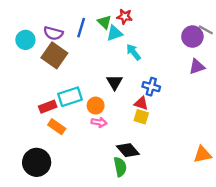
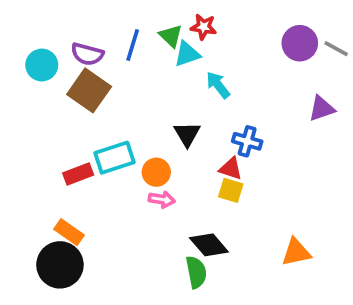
purple circle: (192, 37) -> (300, 43), moved
orange rectangle: (57, 127) -> (69, 232), moved
orange triangle: (202, 155) -> (296, 252), moved

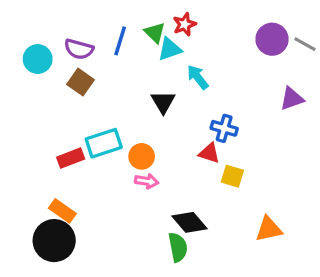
red star: (204, 27) -> (185, 24), turned -30
brown square: (89, 90) -> (81, 82), size x0.7
black triangle: (187, 134) -> (163, 102), moved
yellow square: (231, 190) -> (232, 176), moved

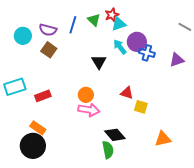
purple circle: (272, 39) -> (137, 42), moved
cyan triangle: (170, 49) -> (119, 24), moved
blue cross: (224, 128) -> (147, 53), moved
cyan rectangle: (104, 143) -> (15, 87), moved
pink arrow: (147, 181) -> (89, 110), size x1.5

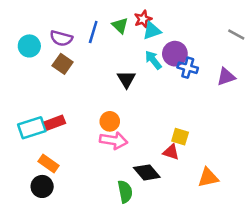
cyan rectangle: (15, 87) -> (32, 128), moved
red triangle: (127, 93) -> (171, 152), moved
black circle: (33, 146) -> (42, 186), size x0.7
green semicircle: (108, 150) -> (125, 192), moved

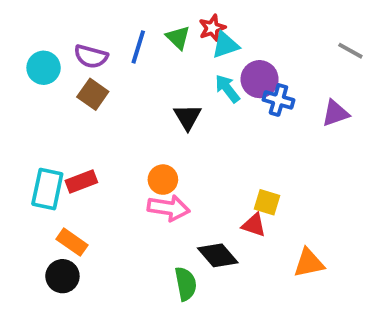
cyan rectangle: (32, 128) -> (47, 189), turned -60

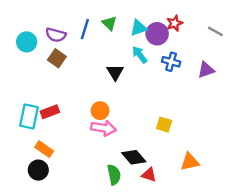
red star: (212, 28) -> (175, 23), moved
purple circle: (260, 79) -> (157, 34), moved
red triangle: (254, 225) -> (149, 175), moved

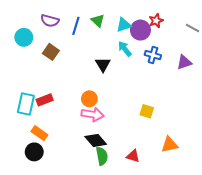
purple semicircle: (56, 35) -> (50, 21), moved
black diamond: (134, 157) -> (96, 140), moved

